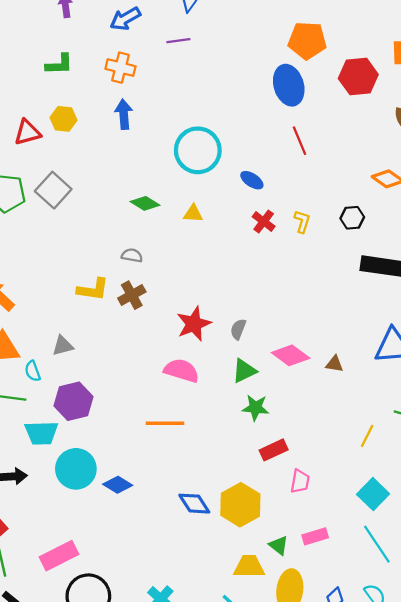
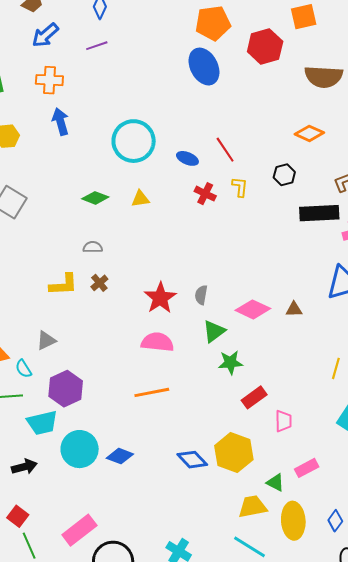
red line: (299, 141) -> (225, 150), moved
brown cross: (132, 295) -> (99, 283), size x0.7

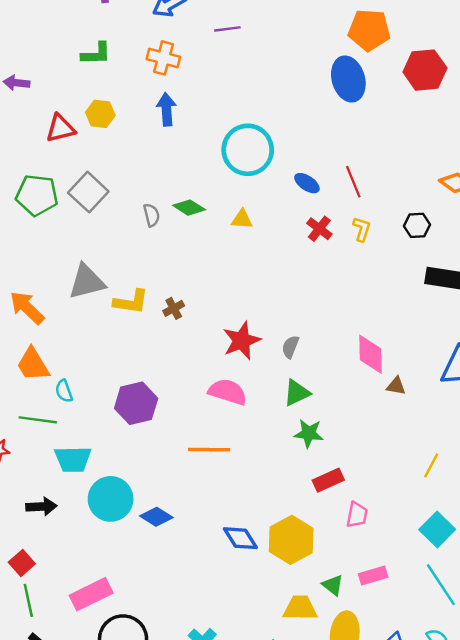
gray semicircle: (93, 247) -> (152, 215), moved, turned 66
pink diamond: (253, 309) -> (371, 354), moved, turned 52
gray triangle: (46, 341) -> (87, 282), moved, size x1.6
purple hexagon: (66, 389) -> (136, 403), moved

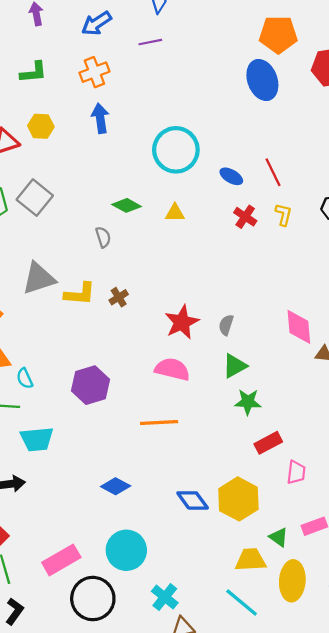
orange cross: (163, 58) -> (94, 72), turned -32
gray semicircle: (152, 215) -> (103, 237), moved
cyan circle: (111, 499) -> (126, 550), moved

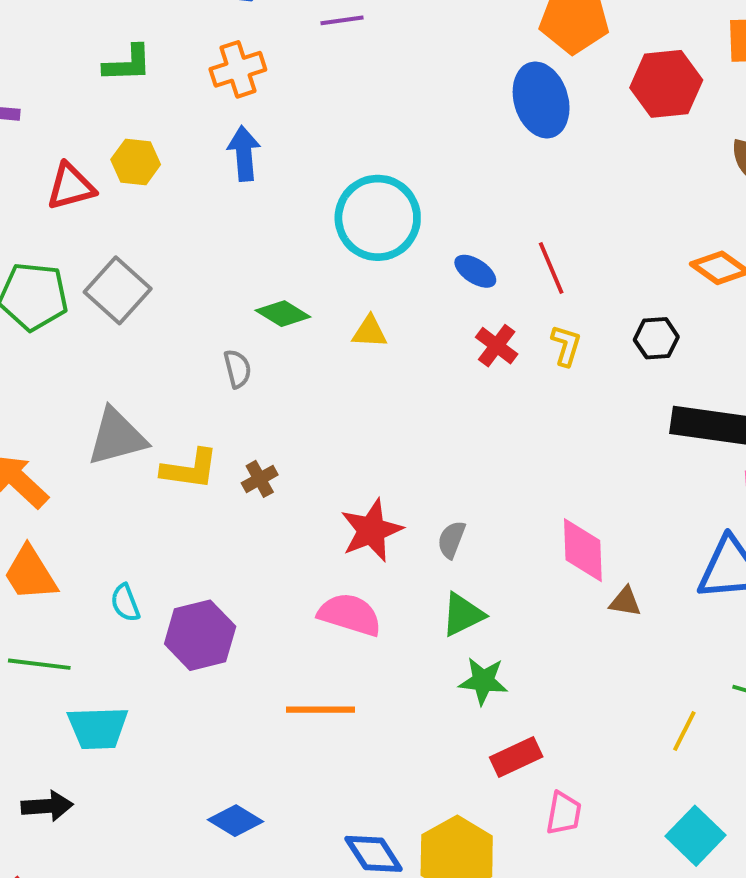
cyan semicircle: (25, 378) -> (125, 603), moved

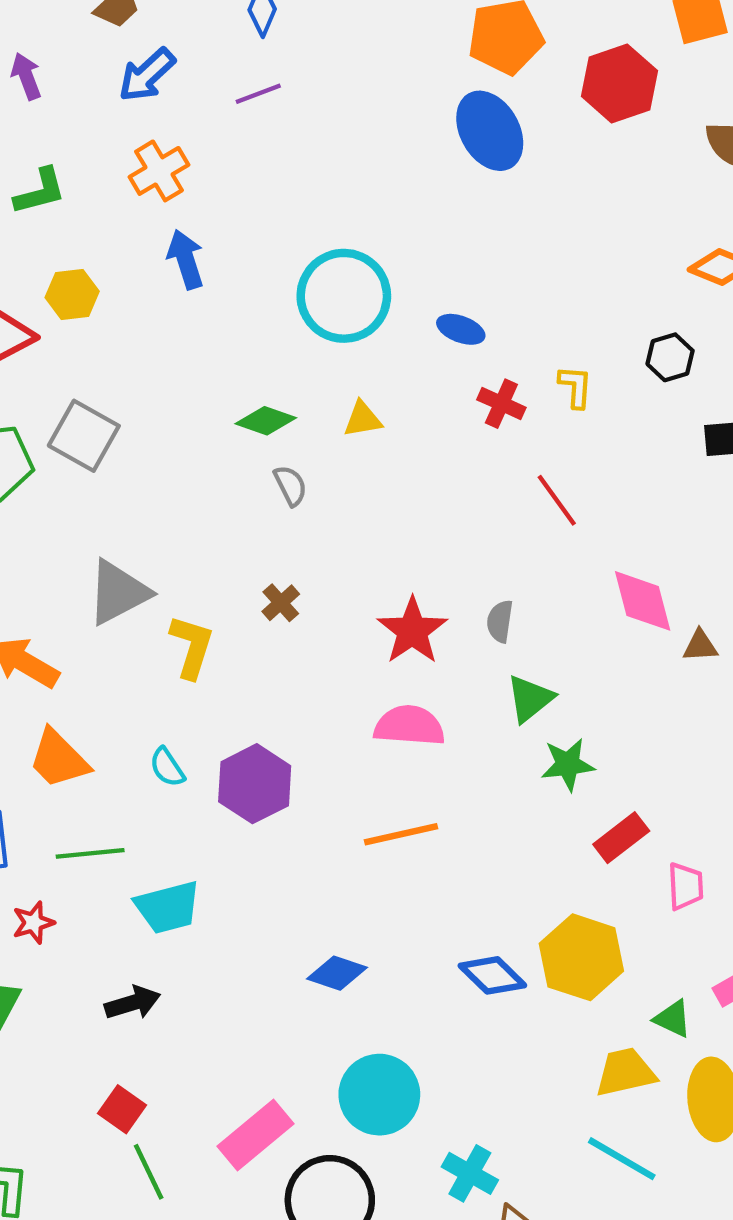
red line: (551, 268) -> (557, 500), moved
gray semicircle: (237, 369) -> (290, 486), moved
yellow L-shape: (190, 469) -> (192, 647), moved, turned -68

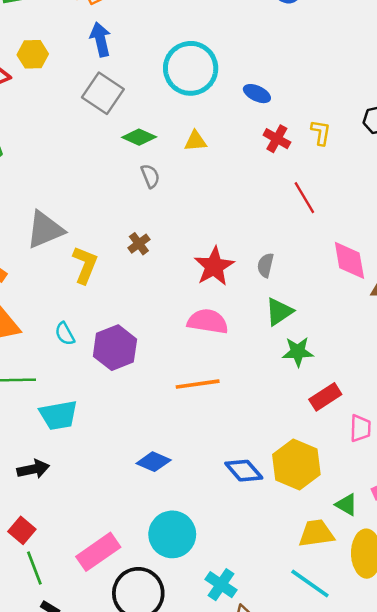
gray square: (84, 436) -> (103, 93), moved

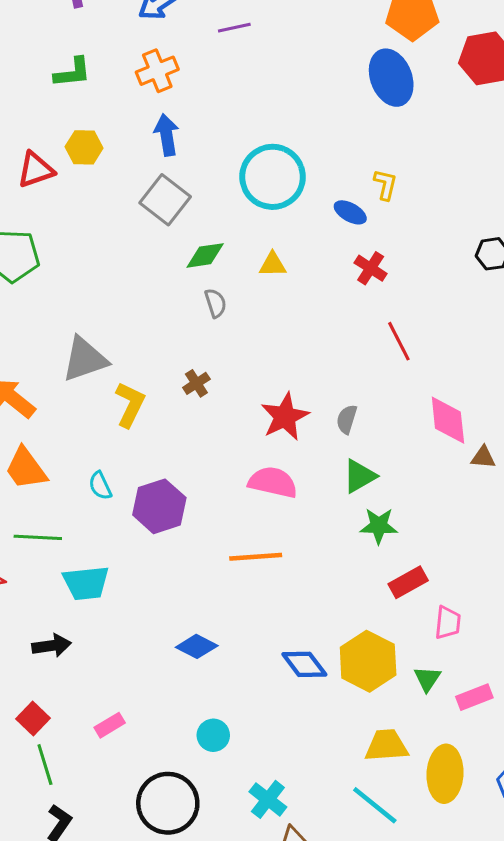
yellow L-shape: (321, 132) -> (385, 185), moved
green diamond: (139, 137) -> (205, 255), turned -36
green triangle: (346, 505) -> (427, 679), moved, turned 30
cyan circle: (172, 534) -> (213, 735), size x0.6
pink rectangle: (98, 552) -> (110, 725), moved, size x0.6

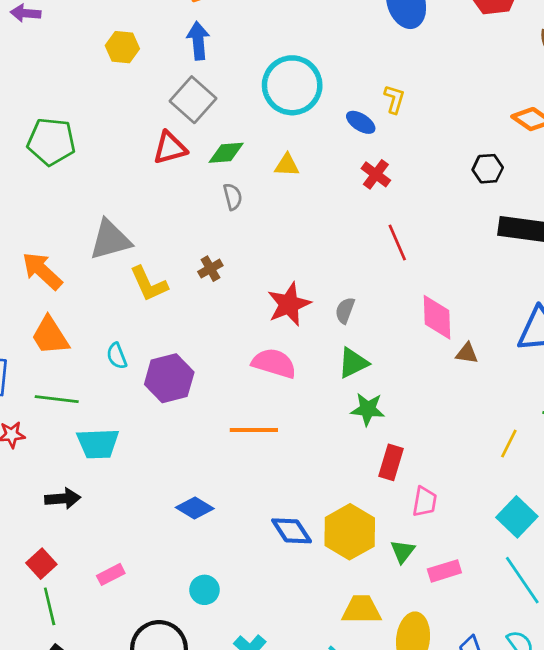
red triangle: (36, 170) -> (170, 148), moved
yellow L-shape: (130, 405) -> (149, 284), turned 126
red rectangle: (408, 582) -> (391, 462), turned -48

